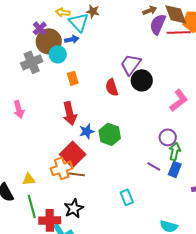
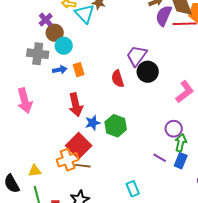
blue arrow: (72, 39) -> (60, 70), moved
brown circle: (49, 41) -> (55, 33), size x0.7
gray cross: (32, 62) -> (38, 54), turned 30
pink arrow: (19, 109) -> (25, 101), size x1.4

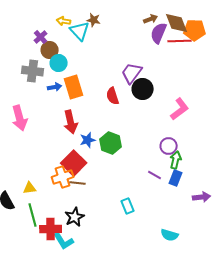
orange rectangle: (79, 70) -> (74, 87), size x1.6

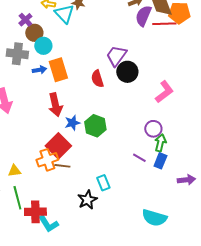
cyan rectangle: (128, 206) -> (103, 183), moved
black star: (75, 217) -> (87, 200), moved
cyan semicircle: (170, 235) -> (154, 218), size x1.4

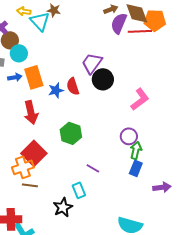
blue star: (72, 123) -> (56, 90), moved
purple line: (139, 158) -> (93, 168), moved
brown line: (62, 166) -> (30, 185), moved

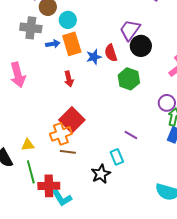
cyan circle: (19, 53) -> (68, 20), moved
red arrow: (31, 112) -> (69, 79), size x0.7
green hexagon: (71, 133) -> (129, 79), moved

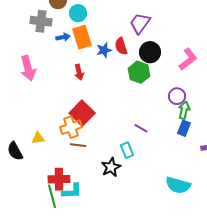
black circle: (141, 46) -> (150, 52), moved
green line: (31, 172) -> (52, 196), moved
cyan L-shape: (62, 198) -> (72, 191), turned -60

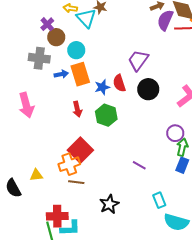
green hexagon: (139, 72) -> (106, 115), moved
cyan rectangle: (127, 150) -> (159, 200), moved

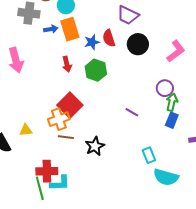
purple trapezoid: (138, 60) -> (128, 15), turned -100
purple line: (139, 165) -> (132, 112), moved
black star: (109, 204) -> (95, 146), moved

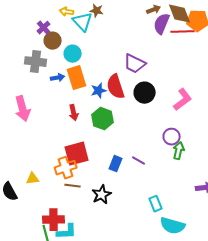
red semicircle: (109, 38) -> (116, 87), size x1.4
red square: (70, 105) -> (77, 154), turned 30
blue rectangle: (172, 120) -> (116, 164), moved

